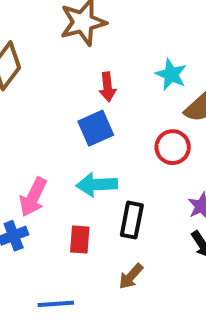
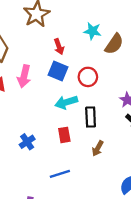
blue square: (96, 128) -> (58, 71), turned -30
red circle: (173, 147) -> (88, 77), moved
pink arrow: (33, 197) -> (24, 76), moved

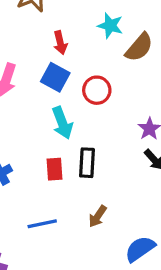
cyan arrow: (66, 102) -> (62, 123), turned -100
black rectangle: (91, 117) -> (87, 163), moved
brown arrow: (98, 148) -> (98, 216), moved

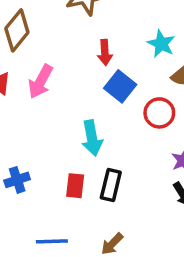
blue square: (55, 77) -> (120, 86), moved
red circle: (97, 90) -> (159, 113), moved

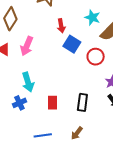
cyan arrow: (92, 138) -> (28, 82), moved
black rectangle: (111, 185) -> (82, 102), moved

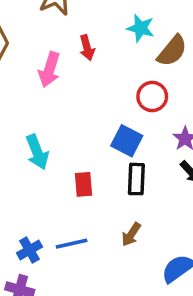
blue square: (72, 44) -> (127, 141), moved
pink arrow: (27, 46) -> (49, 70), moved
blue cross: (19, 103) -> (29, 250), moved

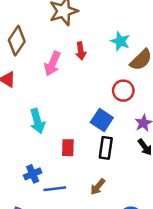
blue cross: (29, 250) -> (33, 174), moved

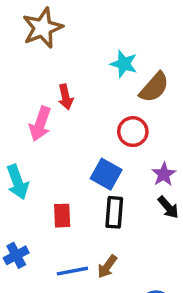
red arrow: (81, 51) -> (66, 97), moved
pink arrow: (52, 64) -> (40, 124), moved
blue line: (55, 189) -> (72, 271), moved

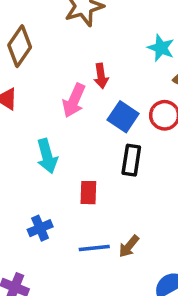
blue square: (106, 174) -> (123, 117), moved
black rectangle: (114, 212) -> (131, 160), moved

